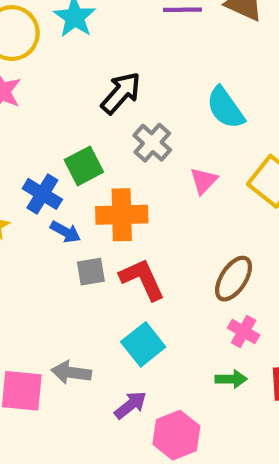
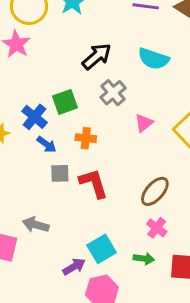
cyan semicircle: (225, 108) -> (153, 59), moved, turned -44
orange cross: (122, 215) -> (86, 138), size x0.6
cyan square: (143, 344) -> (102, 249), moved
gray arrow: (71, 372) -> (36, 225), moved

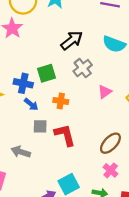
blue cross: (35, 117) -> (23, 83), turned -30
gray arrow: (36, 225) -> (21, 152), moved

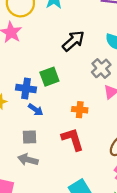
gray cross: (83, 68) -> (101, 68), moved
orange cross: (61, 101) -> (80, 110), moved
gray square: (40, 126) -> (30, 137), moved

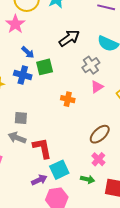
blue arrow: (36, 110) -> (28, 52), moved
red L-shape: (73, 139) -> (42, 148), moved

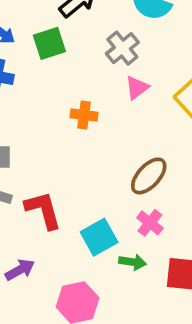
green square: (45, 67) -> (49, 43), moved
cyan square: (59, 170) -> (99, 237), moved
purple arrow: (39, 180) -> (20, 270), moved

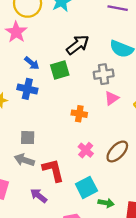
gray cross: (122, 48) -> (104, 74), turned 30
pink cross: (150, 223) -> (86, 150), moved
purple arrow: (20, 270) -> (39, 196), moved, turned -114

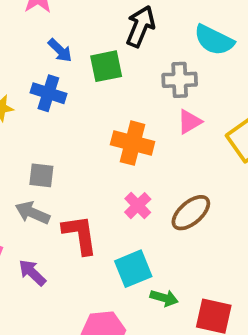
black arrow: (78, 45) -> (140, 26), turned -35
orange cross: (79, 114) -> (133, 143), size x1.5
purple arrow: (39, 196) -> (32, 273), moved

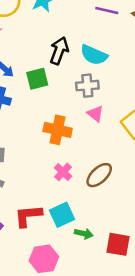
cyan semicircle: (214, 40) -> (94, 55), moved
pink triangle: (189, 122) -> (95, 114), turned -48
red L-shape: (80, 235) -> (28, 216), moved, turned -84

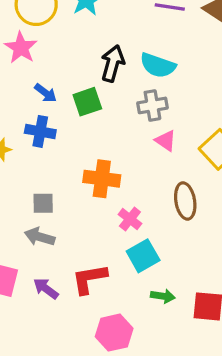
orange cross: (58, 130) -> (102, 179), moved
brown ellipse: (99, 175) -> (185, 201), moved, turned -52
cyan square: (62, 215) -> (143, 256), moved

